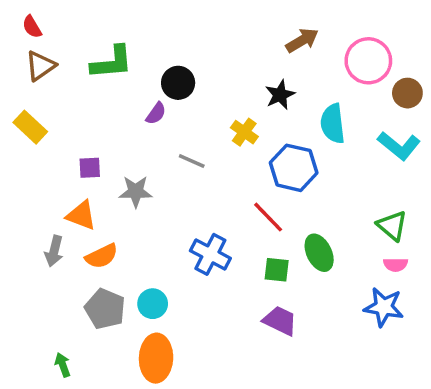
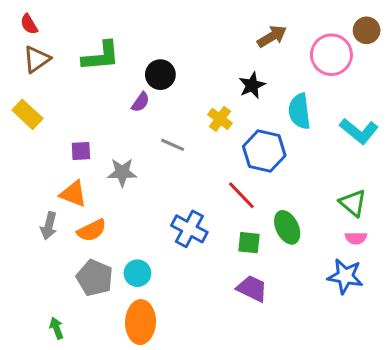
brown circle: (407, 93) -> (367, 30), moved

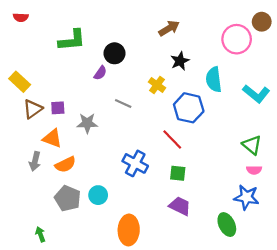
red semicircle: (29, 24) -> (21, 17), turned -56
brown arrow: (272, 36) -> (169, 28), moved
brown triangle: (37, 59) -> (33, 109), moved
green ellipse: (287, 227) -> (227, 225), moved
orange ellipse: (141, 322) -> (129, 230), moved

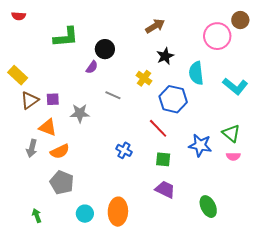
blue cross: (135, 163) -> (124, 150), size x0.7
cyan circle: (98, 195) -> (85, 214), moved
blue star: (246, 197) -> (200, 145), moved

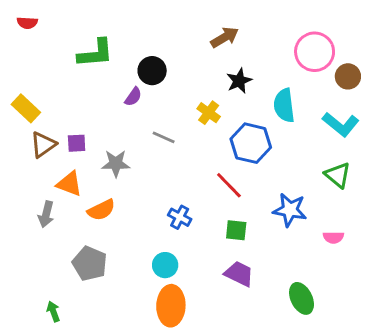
brown circle: (240, 20) -> (348, 76), moved
green triangle: (231, 133) -> (338, 175), moved
orange semicircle: (60, 151) -> (101, 210), moved
pink semicircle: (233, 156) -> (333, 237), moved
cyan circle: (85, 214) -> (165, 265), moved

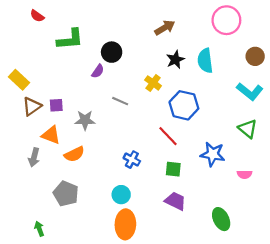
red semicircle: (27, 23) -> (37, 16), moved, turned 32
pink circle: (315, 52) -> (226, 20), moved
cyan semicircle: (284, 105) -> (205, 61), moved

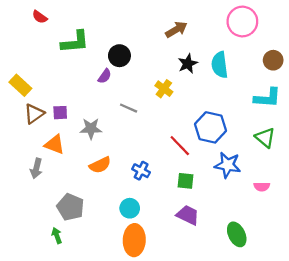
cyan L-shape: (250, 91) -> (267, 98), turned -35
blue hexagon: (184, 105) -> (211, 127), moved
orange semicircle: (74, 154) -> (100, 165), moved
green arrow: (39, 229) -> (57, 236), moved

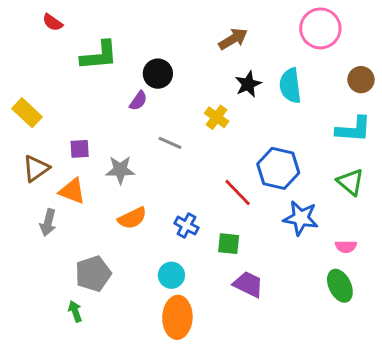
brown triangle: (34, 114) -> (36, 168), moved
green square: (185, 181) -> (229, 244), moved
gray pentagon: (70, 207) -> (93, 274), turned 30
green ellipse: (237, 234) -> (340, 286), moved

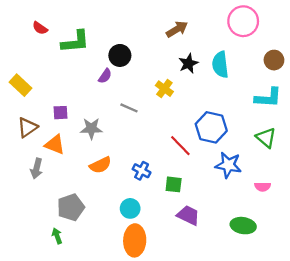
red semicircle: (53, 22) -> (40, 28), moved
green ellipse: (340, 286) -> (243, 226), moved, turned -55

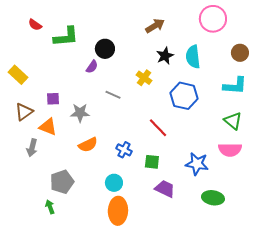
blue hexagon: (211, 127) -> (184, 96), moved
blue star: (228, 165) -> (197, 164), moved
pink semicircle: (263, 187) -> (230, 150), moved, size x1.6

